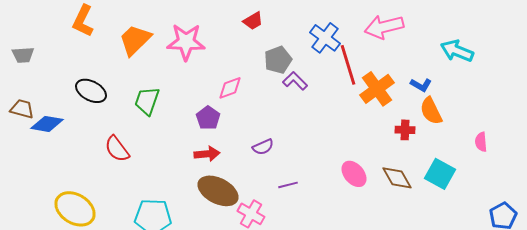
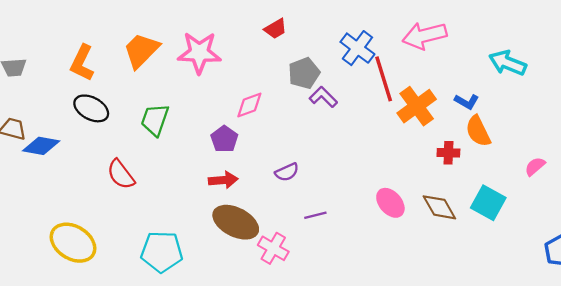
orange L-shape: (83, 21) -> (82, 63), moved
pink semicircle: (481, 142) -> (535, 166), turned 54

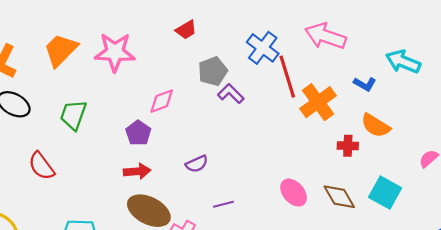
pink arrow: (425, 36) -> (325, 36), turned 33
blue L-shape: (467, 102) -> (365, 84), moved
orange semicircle: (478, 131) -> (375, 126), turned -32

